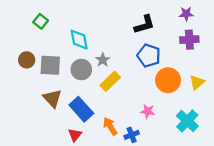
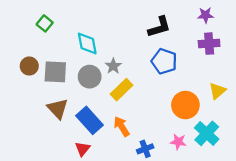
orange circle: (168, 80) -> (185, 105), moved
pink star: (148, 111) -> (178, 142), moved
orange arrow: (110, 126) -> (122, 126), moved

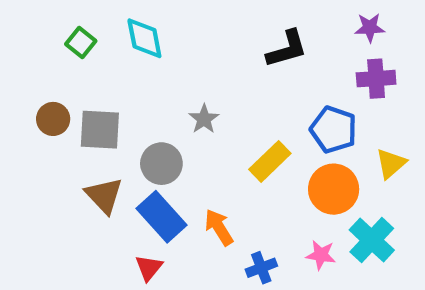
cyan diamond: (87, 44) -> (144, 38), moved
blue pentagon: (164, 61) -> (334, 130), moved
gray circle: (90, 77) -> (161, 164), moved
yellow rectangle: (122, 90) -> (270, 161), moved

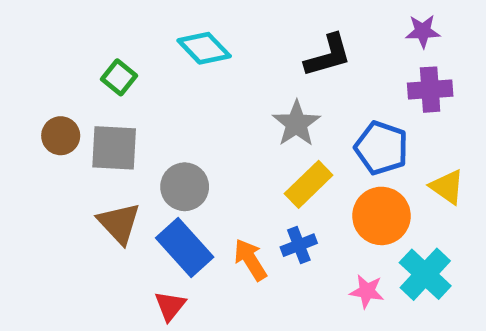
cyan diamond: (144, 38) -> (204, 48), moved, turned -33
green square: (81, 42) -> (119, 77), moved
gray star: (204, 119) -> (296, 124), moved, size x1.4
yellow triangle: (391, 164) -> (447, 187), turned -44
blue cross: (261, 268) -> (299, 245), moved

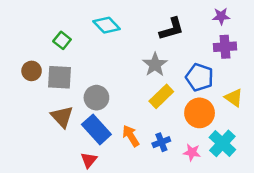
blue cross: (299, 245) -> (161, 142), moved

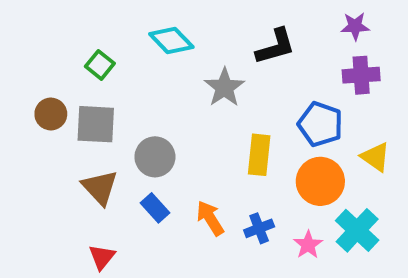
gray star: (155, 65) -> (224, 87), moved
yellow rectangle: (161, 96) -> (259, 155), turned -40
blue rectangle: (96, 129) -> (155, 208), size x0.6
pink star: (192, 152) -> (308, 245), turned 30
red triangle: (89, 160) -> (102, 257), moved

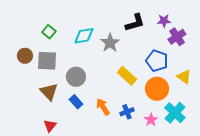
purple star: (355, 26) -> (164, 21), moved
cyan diamond: (171, 40) -> (84, 36), moved, turned -55
purple cross: (361, 75) -> (177, 37), turned -30
yellow rectangle: (259, 155) -> (127, 76), turned -54

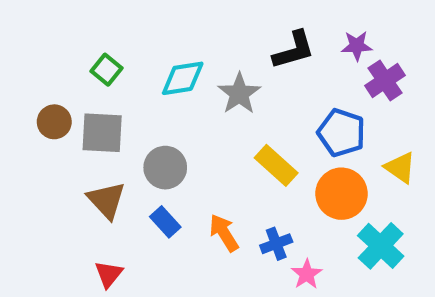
pink star: (151, 120) -> (307, 274), moved

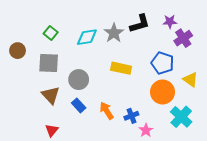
gray star: (239, 94) -> (114, 33), moved
brown circle: (54, 122) -> (18, 51), moved
yellow rectangle: (276, 165) -> (121, 68), moved, turned -30

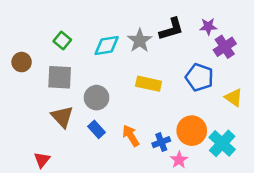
orange circle: (163, 92) -> (192, 131), moved
red triangle: (52, 130) -> (42, 160), moved

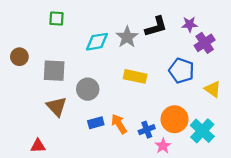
green square: (62, 40) -> (56, 19), moved, turned -35
blue rectangle: (96, 129) -> (96, 123), moved, turned -63
red triangle: (42, 160) -> (38, 146), turned 49

